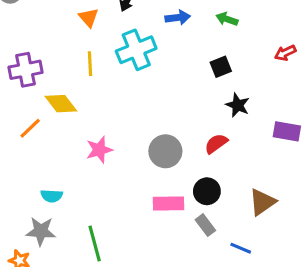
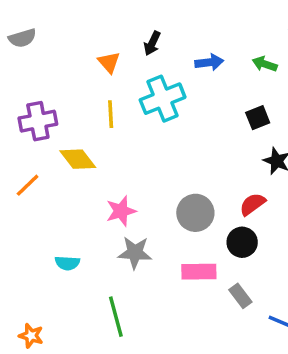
orange line: (30, 128) -> (28, 185), moved
black circle: (207, 191) -> (242, 242), moved
gray star: (41, 231) -> (135, 253), moved

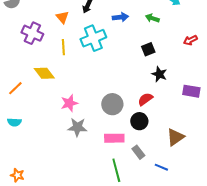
purple cross: (38, 121) -> (32, 33), moved, turned 35
cyan semicircle: (67, 263) -> (14, 122), moved
green line: (116, 317) -> (116, 170), moved

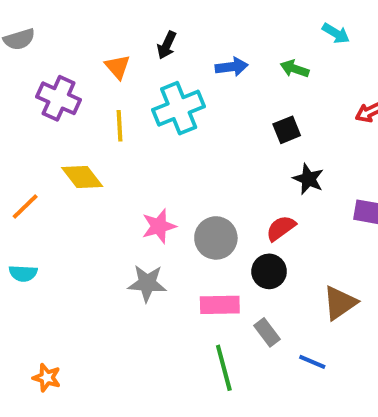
pink star: (69, 103) -> (159, 226), moved
orange star: (17, 175) -> (47, 378), moved

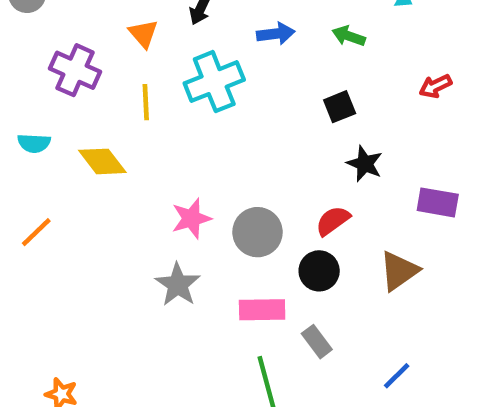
orange line: (25, 206) -> (36, 232), moved
cyan semicircle: (23, 273) -> (34, 143), moved
gray star: (147, 283) -> (178, 285), turned 30
brown triangle: (340, 303) -> (399, 271), moved
blue line: (312, 362) -> (397, 376), moved, turned -68

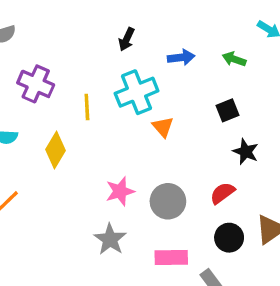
orange triangle: (143, 34) -> (163, 127), moved
yellow diamond: (102, 161) -> (56, 150), turned 68
black circle: (319, 271) -> (229, 238), moved

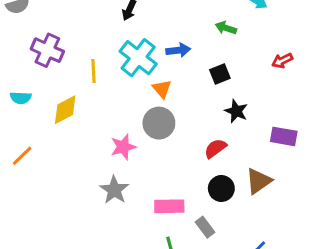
blue arrow: (181, 57) -> (178, 50), moved
cyan cross: (137, 92) -> (138, 58), turned -30
yellow diamond: (56, 150) -> (65, 110), turned 32
gray circle: (168, 201) -> (159, 123), moved

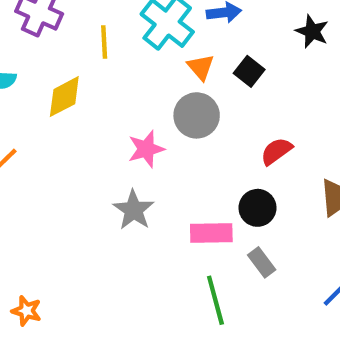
black square: (220, 74) -> (249, 71), moved, turned -30
black star: (236, 111) -> (312, 31), moved
black circle: (221, 188) -> (257, 208), moved

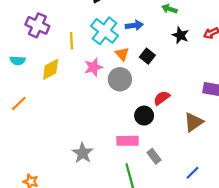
pink star: (146, 149) -> (93, 67), moved
black circle: (257, 208) -> (144, 116), moved
gray star: (134, 210) -> (82, 153), moved

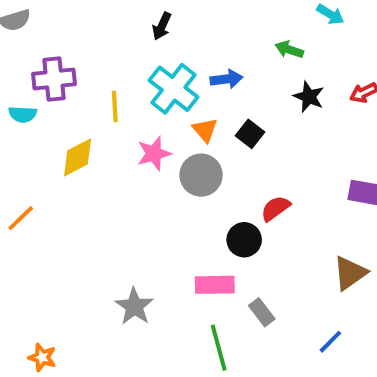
purple cross: (37, 25) -> (54, 79), turned -30
cyan semicircle: (18, 61) -> (23, 114), moved
brown triangle: (194, 122) -> (350, 273), moved

